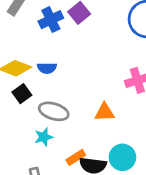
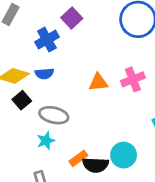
blue cross: (51, 20) -> (47, 40), moved
orange triangle: (105, 112) -> (98, 82), moved

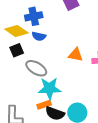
blue cross: (47, 40) -> (34, 16), moved
cyan star: (46, 141) -> (49, 88), moved, size x1.6

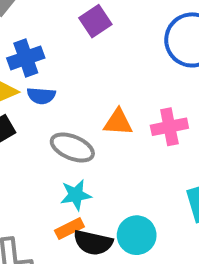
gray ellipse: (36, 68) -> (72, 147), moved
cyan star: (49, 88) -> (76, 195), size x0.7

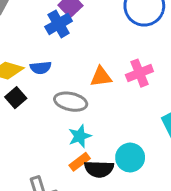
blue cross: (26, 58) -> (59, 24), moved

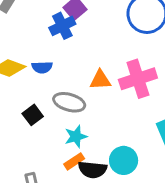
pink cross: (139, 73) -> (138, 79), size x1.4
black square: (16, 98) -> (33, 115), moved

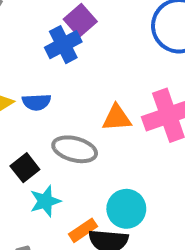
cyan star: (76, 136) -> (45, 201), moved
cyan circle: (124, 160) -> (126, 209), moved

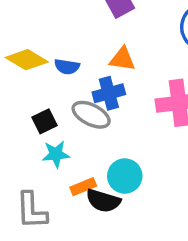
blue cross: (63, 45) -> (109, 93), moved
orange triangle: (117, 118) -> (122, 59), moved

